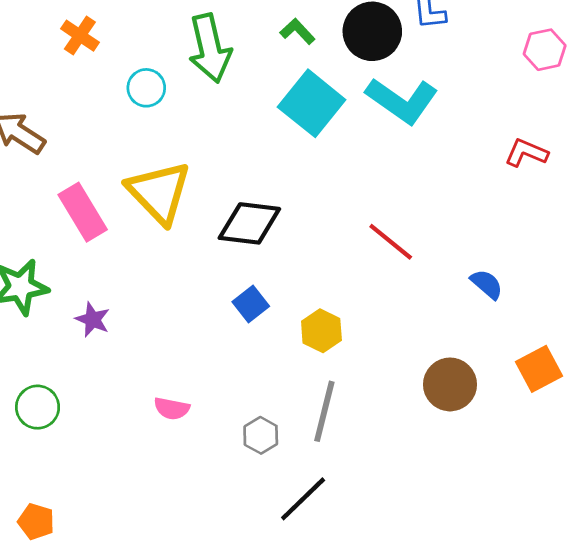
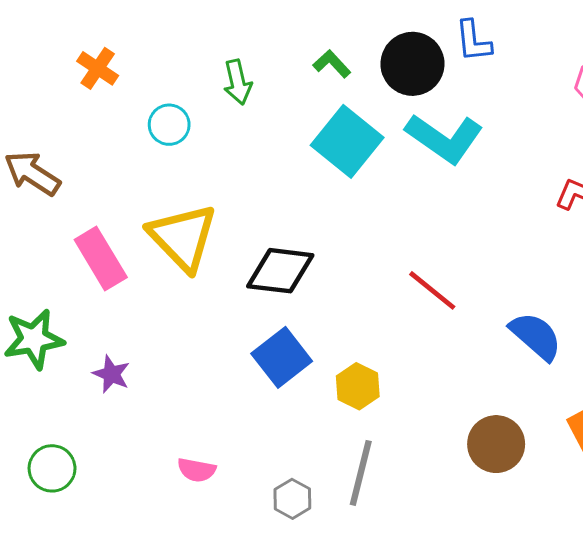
green arrow: (210, 48) -> (238, 82), size x0.6
blue semicircle: (487, 284) -> (536, 336), size x1.5
blue square: (251, 304) -> (282, 357), size x1.5

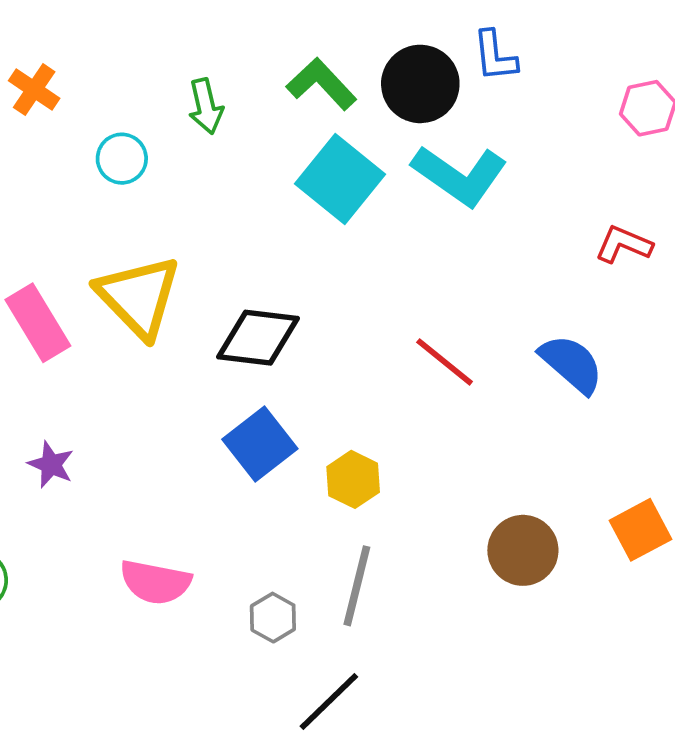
green L-shape: (332, 64) -> (321, 84), size x1.5
blue semicircle: (536, 336) -> (571, 364), moved
pink semicircle: (197, 470) -> (155, 582), size x1.5

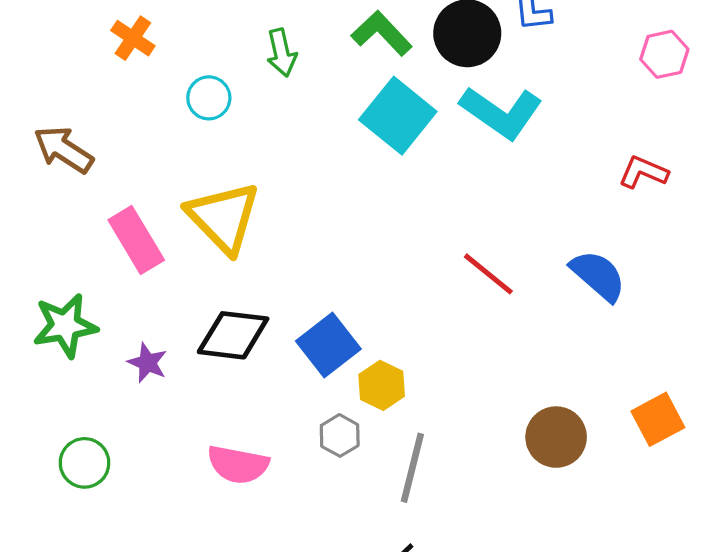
black diamond: (258, 338) -> (233, 335), moved
yellow hexagon: (353, 479) -> (382, 385), moved
gray hexagon: (273, 618) -> (340, 435), moved

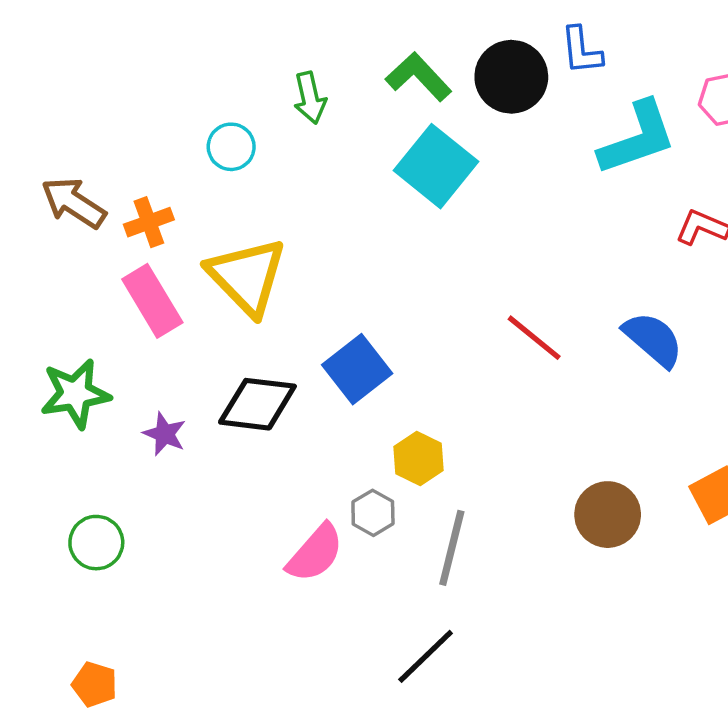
orange cross: (133, 38) -> (149, 222), moved, turned 36
cyan L-shape: (501, 112) -> (637, 138), moved, turned -54
blue square: (328, 345) -> (357, 369), moved
pink semicircle: (238, 465) -> (315, 553), moved, turned -60

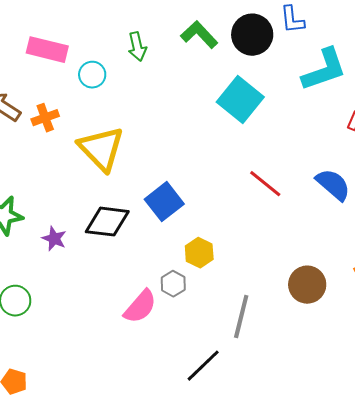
cyan square: (436, 166) -> (240, 100), moved
pink rectangle: (152, 301) -> (47, 50), moved, turned -45
gray line: (452, 548) -> (241, 317), moved

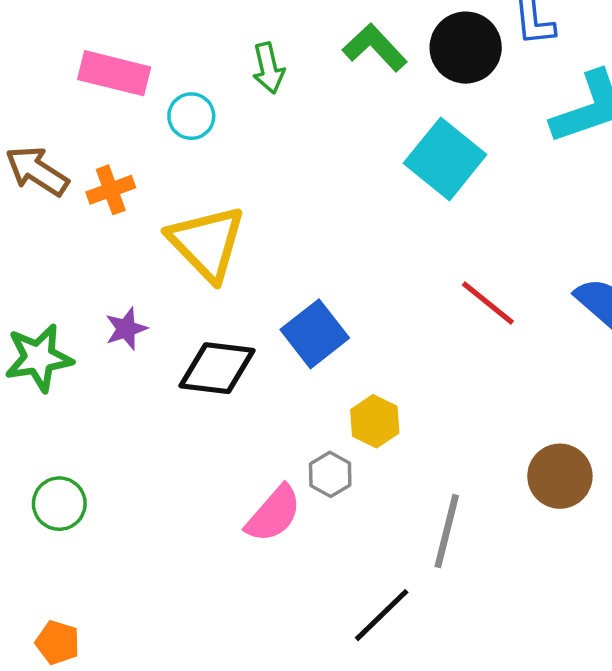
purple star: (54, 239) -> (126, 329), moved, turned 30

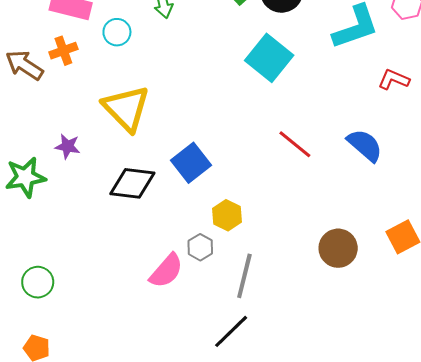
orange cross: (111, 190) -> (63, 51), moved
purple star: (126, 329) -> (68, 146), moved, turned 30
green circle: (59, 504) -> (38, 282), moved
gray line: (447, 531) -> (244, 276), moved

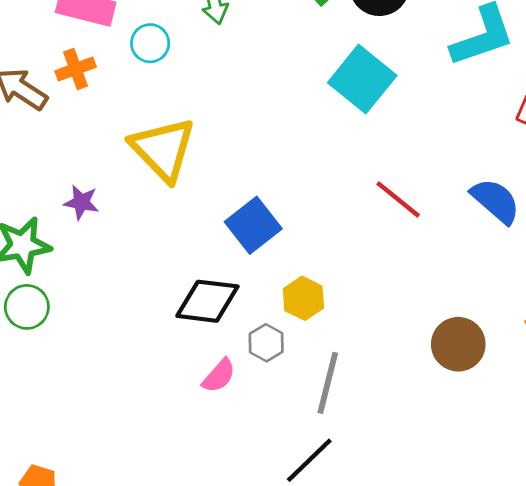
black diamond: (132, 183) -> (207, 301), moved
pink semicircle: (166, 271) -> (219, 376), size x0.7
green circle: (38, 282) -> (27, 307), moved

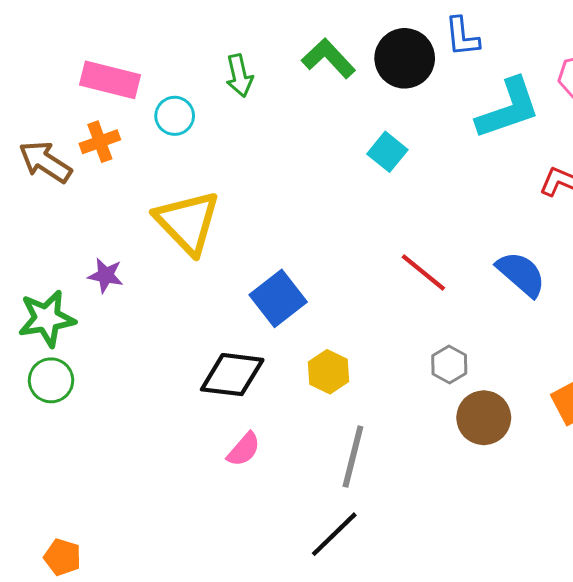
cyan square: (362, 79) -> (387, 152), size x0.6
gray hexagon: (266, 343) -> (449, 365), moved

